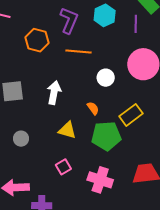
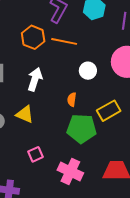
orange hexagon: (37, 40) -> (33, 37), moved
orange semicircle: (93, 108) -> (72, 100), turned -144
yellow triangle: (67, 130) -> (25, 114), moved

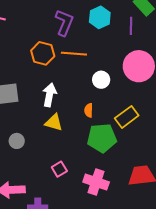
yellow triangle: (25, 114) -> (54, 123), moved

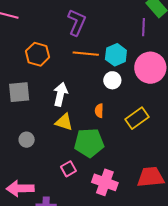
cyan hexagon: (100, 17) -> (116, 55), moved
orange hexagon: (43, 53) -> (38, 54), moved
green pentagon: (102, 138) -> (89, 143), moved

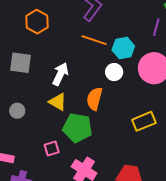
orange hexagon: (38, 54) -> (37, 22), moved
orange semicircle: (99, 111) -> (94, 99), size x1.6
yellow rectangle: (137, 118) -> (144, 121), moved

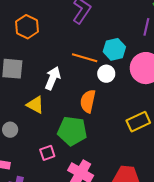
orange line: (94, 40) -> (85, 58), moved
yellow triangle: (58, 102) -> (35, 105), moved
gray circle: (17, 111) -> (10, 130), moved

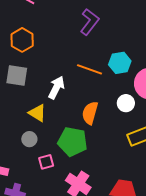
orange hexagon: (27, 27) -> (22, 40), moved
white circle: (106, 74) -> (126, 103), moved
gray circle: (10, 130) -> (29, 139), moved

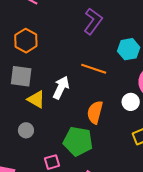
cyan hexagon: (120, 63) -> (129, 49), moved
yellow triangle: (37, 113) -> (36, 99), moved
gray circle: (29, 139) -> (26, 130), moved

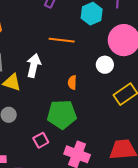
orange semicircle: (95, 112) -> (72, 82), size x0.6

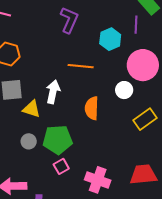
orange semicircle: (72, 82) -> (92, 108), size x1.6
green pentagon: (62, 114) -> (58, 140), moved

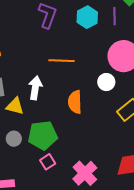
cyan hexagon: (110, 39) -> (87, 17), moved
pink cross: (98, 180) -> (85, 173), turned 30

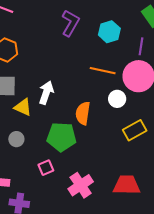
purple line: (114, 16) -> (141, 46), moved
orange line: (62, 61) -> (103, 71), moved
green pentagon: (43, 135) -> (61, 137), moved

